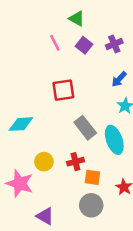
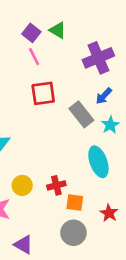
purple cross: (114, 44) -> (98, 58), size x1.6
purple square: (84, 45) -> (31, 33), moved
red square: (63, 90) -> (43, 93), moved
gray rectangle: (85, 128) -> (81, 114), moved

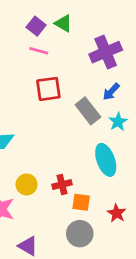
pink line: (34, 57) -> (39, 51), turned -48

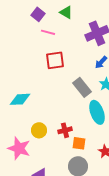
purple square: (36, 26) -> (38, 14), moved
gray rectangle: (88, 111) -> (82, 87), moved

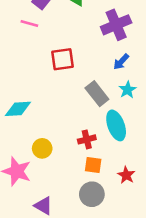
pink line: (48, 32) -> (29, 24), moved
red cross: (65, 130) -> (87, 139), moved

